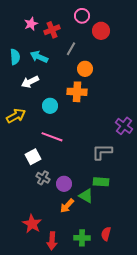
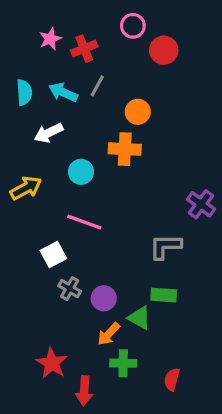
gray line: (71, 49) -> (97, 86), moved
green cross: (82, 238) -> (123, 363), moved

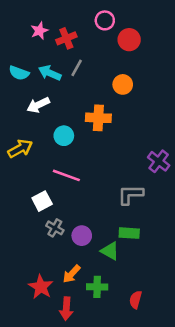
cyan semicircle: (24, 92) -> (19, 73), turned 114
orange circle: (138, 112) -> (123, 84), moved
orange arrow: (109, 334) -> (71, 274), moved

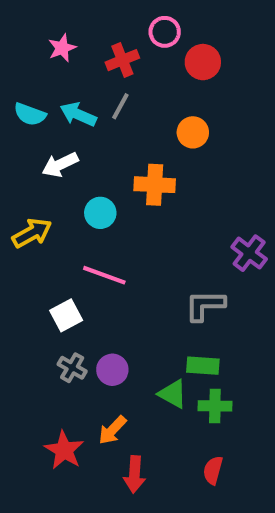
red cross: (66, 38) -> (122, 60), moved
gray cross: (55, 228) -> (72, 368), moved
purple circle: (82, 236) -> (112, 370), moved
green cross: (97, 287) -> (215, 406), moved
red arrow: (66, 309) -> (134, 474), moved

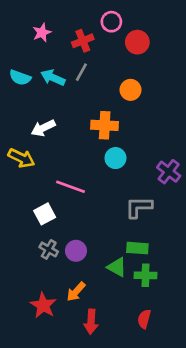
white arrow: (60, 165) -> (43, 128), moved
cyan circle: (100, 213) -> (115, 158), moved
yellow arrow: (32, 233) -> (21, 158), turned 55

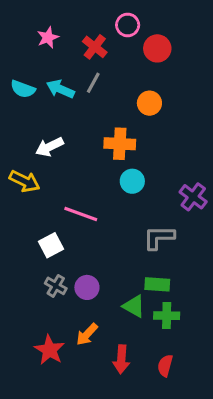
red cross: (83, 41) -> (95, 47), turned -30
red arrow: (91, 322) -> (121, 359), moved

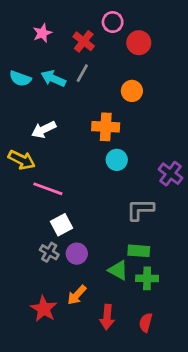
pink line: (81, 214) -> (48, 189), moved
white square: (51, 245) -> (62, 225), moved

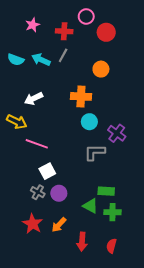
red cross: (84, 41) -> (64, 31), turned -35
purple cross: (171, 174) -> (117, 133), moved
gray L-shape: (140, 209) -> (95, 152), moved
red star: (44, 309) -> (33, 224), moved

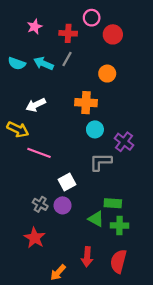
white square: (47, 171) -> (67, 182), moved
orange arrow: (59, 225) -> (58, 272), moved
red semicircle: (111, 246) -> (118, 261), size x1.5

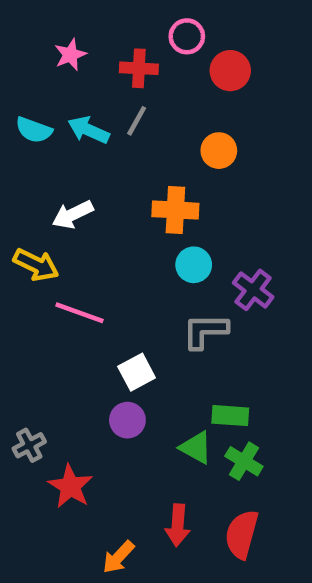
gray cross: (40, 204) -> (29, 445), moved, turned 32
green cross: (120, 226) -> (244, 461), turned 30

